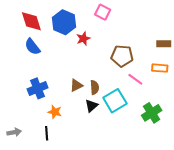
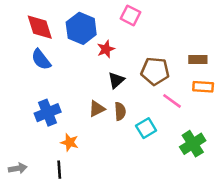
brown rectangle: (164, 44) -> (198, 59), moved
cyan square: (115, 101) -> (146, 128), size x0.7
black triangle: (92, 106) -> (116, 80), moved

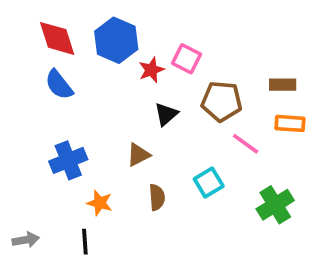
pink square: (130, 15) -> (186, 59), moved
brown semicircle: (120, 111) -> (157, 197), moved

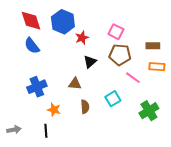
pink square: (186, 59) -> (116, 32), moved
brown triangle: (138, 155) -> (75, 84), turned 32

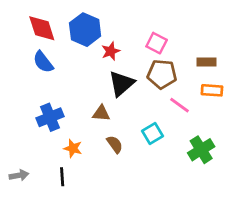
black triangle: (90, 62) -> (121, 84), size x1.5
brown semicircle: (85, 107) -> (115, 144), turned -32

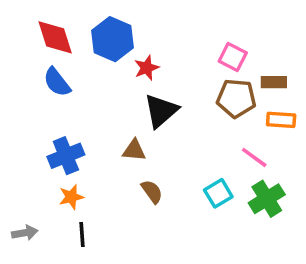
pink square: (157, 43) -> (233, 57), moved
brown pentagon: (162, 74) -> (236, 98), moved
pink line: (179, 105) -> (254, 157), moved
cyan square: (153, 134) -> (218, 193), moved
orange star: (73, 148) -> (71, 197), moved, turned -30

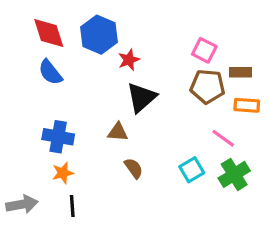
blue cross: (66, 156) -> (58, 137), turned 32
gray arrow: (25, 233) -> (22, 204), size x1.4

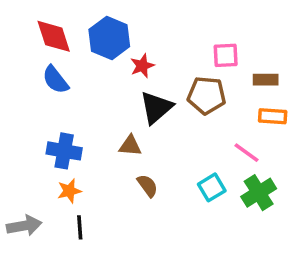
pink square: (204, 50) -> (226, 55), turned -30
brown pentagon: (207, 86) -> (207, 95), moved

